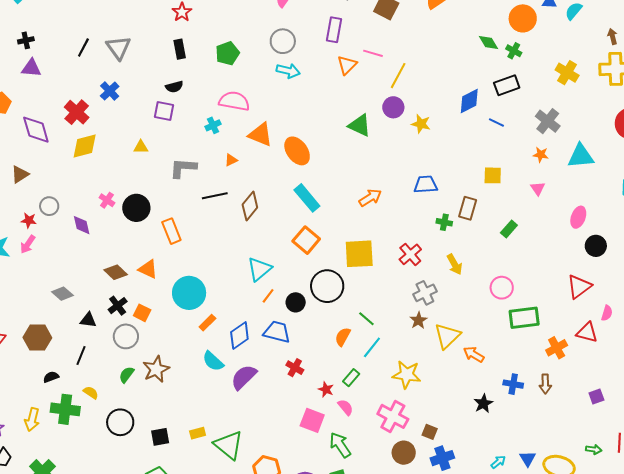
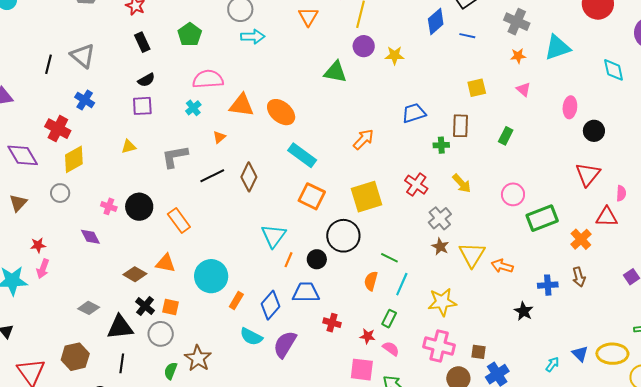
gray circle: (49, 206) -> (60, 193), moved
black triangle: (88, 320) -> (120, 327), size x1.6

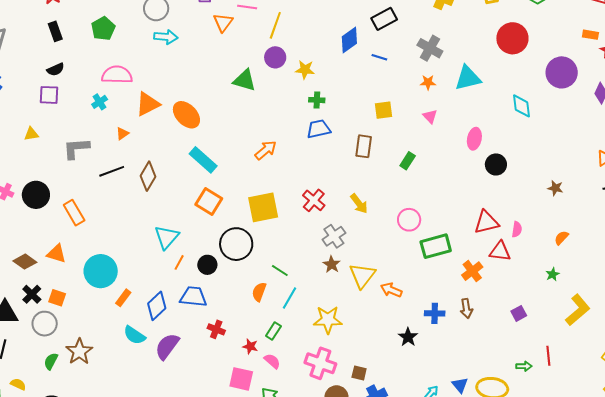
orange triangle: (241, 105) -> (148, 104), turned -40
green cross: (441, 145) -> (317, 100), moved
red triangle: (588, 174) -> (486, 222), moved, turned 32

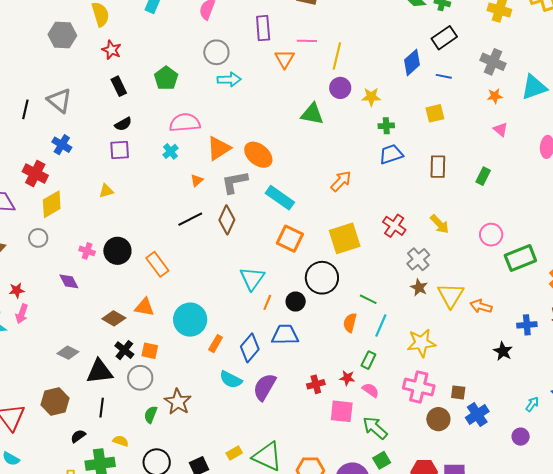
yellow square: (384, 110) -> (435, 113), moved
gray L-shape: (76, 148) -> (235, 182), moved
red cross: (216, 329) -> (316, 384), moved, turned -30

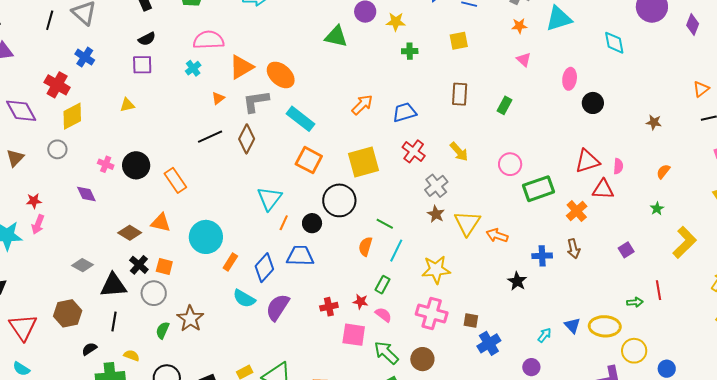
blue trapezoid: (391, 154) -> (405, 112), moved
brown circle: (438, 419) -> (422, 359), moved

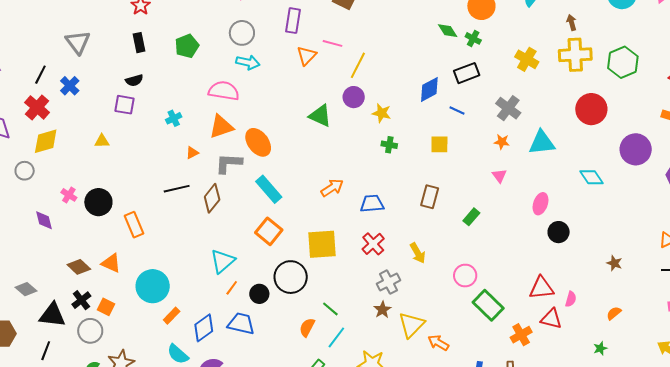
black line: (50, 20) -> (40, 75), moved
pink semicircle: (209, 40) -> (224, 91), moved
cyan diamond: (614, 43) -> (592, 177), turned -35
green rectangle: (538, 189) -> (488, 305), turned 52

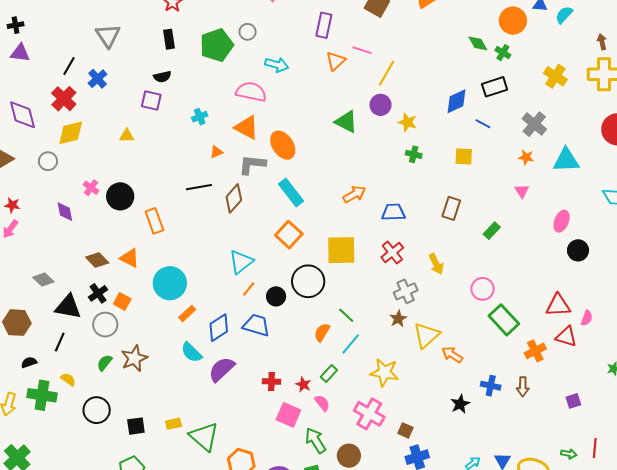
gray circle: (242, 33) -> (248, 32), moved, size x0.7
green pentagon: (187, 46) -> (217, 45), size x1.4
orange triangle: (221, 127) -> (247, 127), turned 44

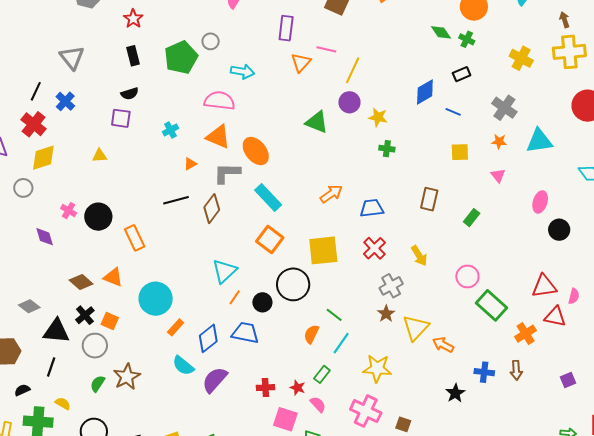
black rectangle: (495, 87) -> (462, 74), size x0.7
yellow square: (464, 157) -> (460, 152), moved

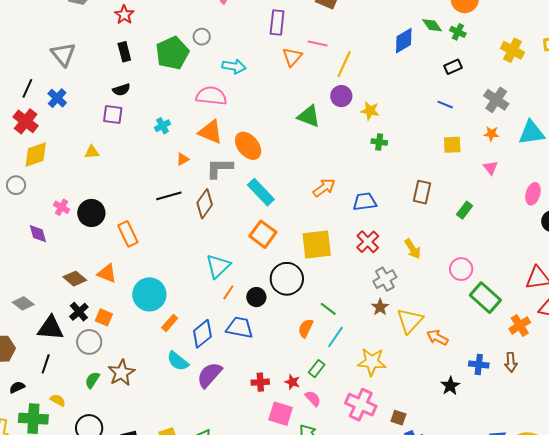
blue diamond: (425, 92) -> (404, 41), moved

